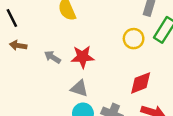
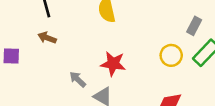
gray arrow: (52, 57) -> (78, 79), moved

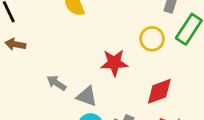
red star: (113, 64) -> (114, 63), moved

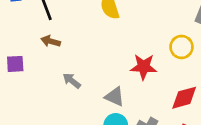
gray arrow: (56, 83) -> (72, 81), moved

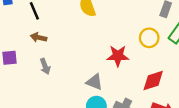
gray arrow: (72, 81) -> (45, 66), moved, turned -147

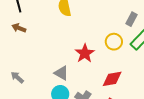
red star: (118, 56) -> (85, 53), turned 30
gray arrow: (45, 66) -> (17, 77), moved, turned 144

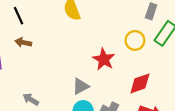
gray triangle: (61, 73) -> (81, 86), turned -49

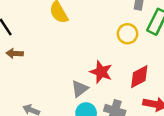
red star: (104, 59) -> (101, 72), moved

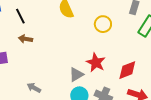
yellow circle: (127, 34) -> (103, 24), moved

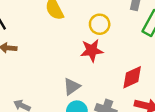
red star: (96, 63) -> (92, 50), moved, turned -30

